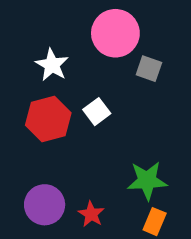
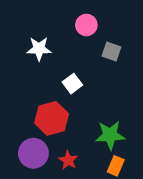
pink circle: (115, 33) -> (86, 25), size x0.6
white star: (52, 65) -> (39, 49), turned -30
red hexagon: (48, 119) -> (52, 118), moved

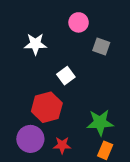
red star: (68, 160) -> (62, 145), turned -30

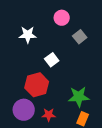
gray square: (101, 46) -> (80, 37), turned 32

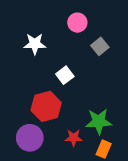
red star: (49, 115) -> (74, 138), moved

